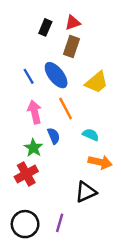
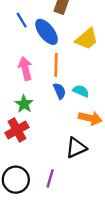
blue line: (29, 76) -> (22, 20), moved
orange line: (66, 108) -> (56, 65), turned 30
blue semicircle: (54, 136) -> (60, 91), moved

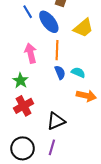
green star: (24, 104) -> (20, 81), moved
black triangle: (76, 148) -> (56, 121), moved

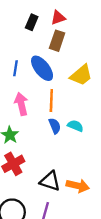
blue line: (28, 12) -> (16, 68), moved, turned 40
orange arrow: (86, 96) -> (78, 186), moved
black triangle: (56, 121) -> (50, 181), turned 42

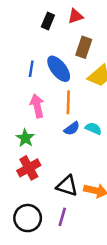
brown rectangle: (57, 41) -> (84, 47), moved
blue semicircle: (55, 126) -> (72, 128), turned 77

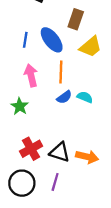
red cross: (29, 168) -> (31, 149), moved

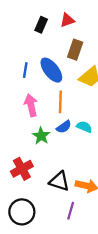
green star: (20, 106) -> (41, 136), moved
red cross: (31, 149) -> (22, 169), moved
purple line: (55, 182) -> (71, 211), moved

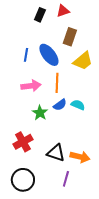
pink arrow: (31, 105) -> (31, 86), turned 96

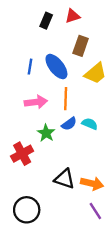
red cross: (23, 142) -> (22, 154), moved
purple line: (66, 179) -> (95, 211), moved, turned -49

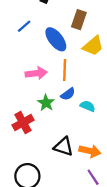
blue line: (30, 67) -> (24, 26), moved, turned 40
cyan semicircle: (90, 124) -> (88, 106), moved

